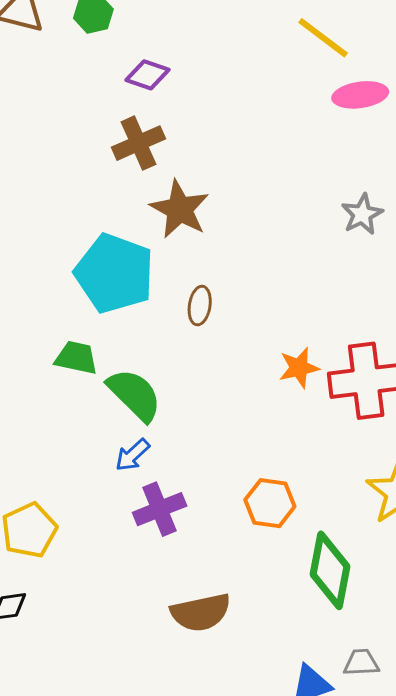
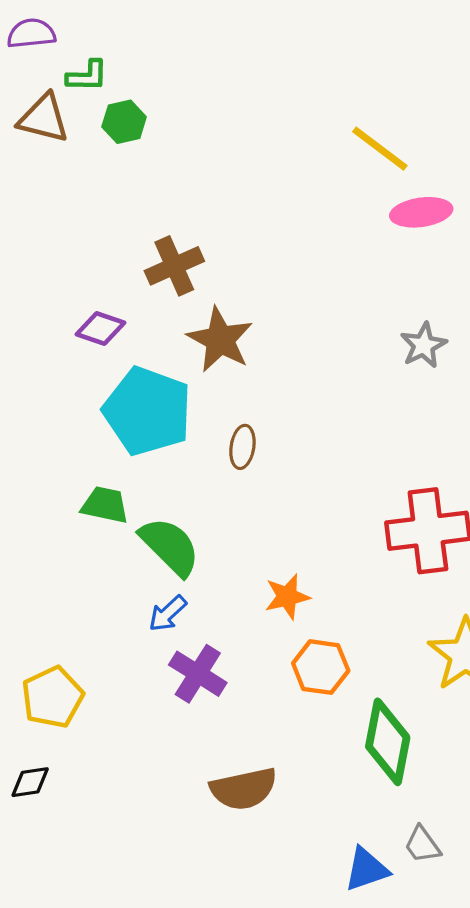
purple diamond: (148, 75) -> (101, 328), moved
orange star: (299, 368) -> (287, 597), moved
purple cross: (160, 509) -> (198, 674), turned -36
gray trapezoid: (361, 663) -> (422, 845), turned -123

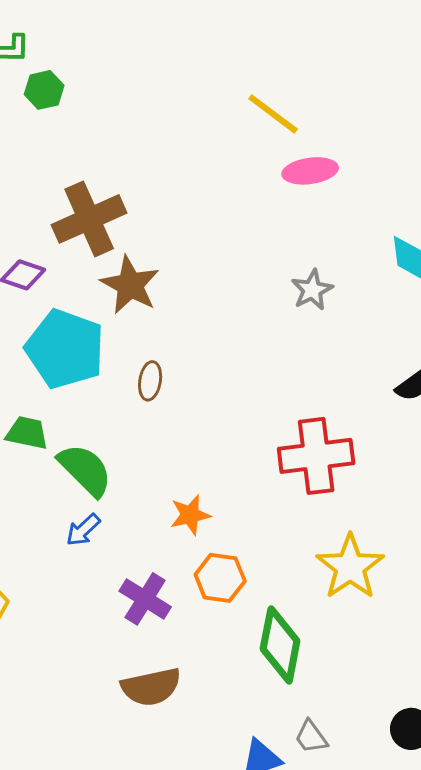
brown cross: (174, 266) -> (89, 219), size x1.4
purple cross: (198, 674) -> (145, 599), moved

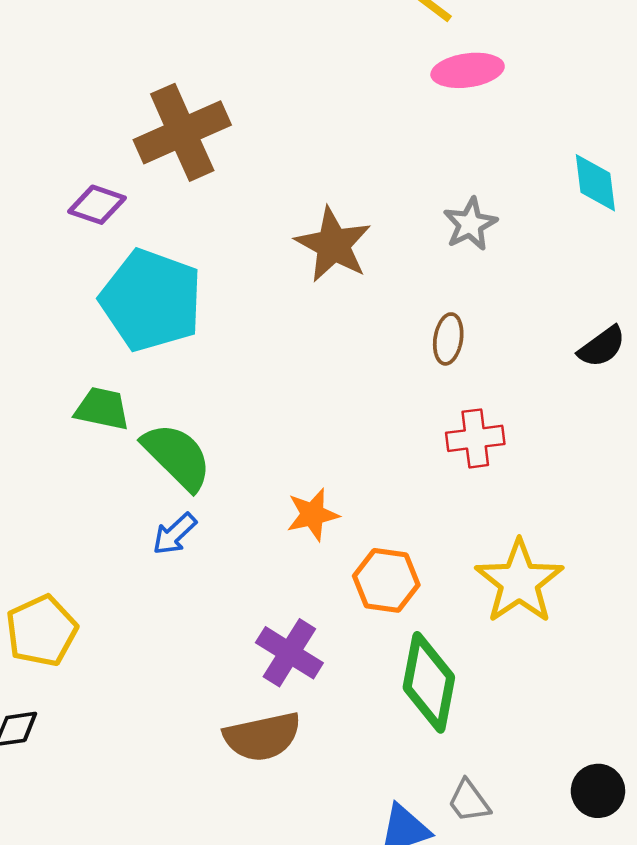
brown star: (130, 285) -> (333, 245), moved
brown ellipse: (150, 381) -> (448, 339), moved
red cross: (316, 456) -> (475, 438), size x0.6
orange hexagon: (220, 578) -> (386, 580), moved
purple cross: (145, 599) -> (289, 653), moved

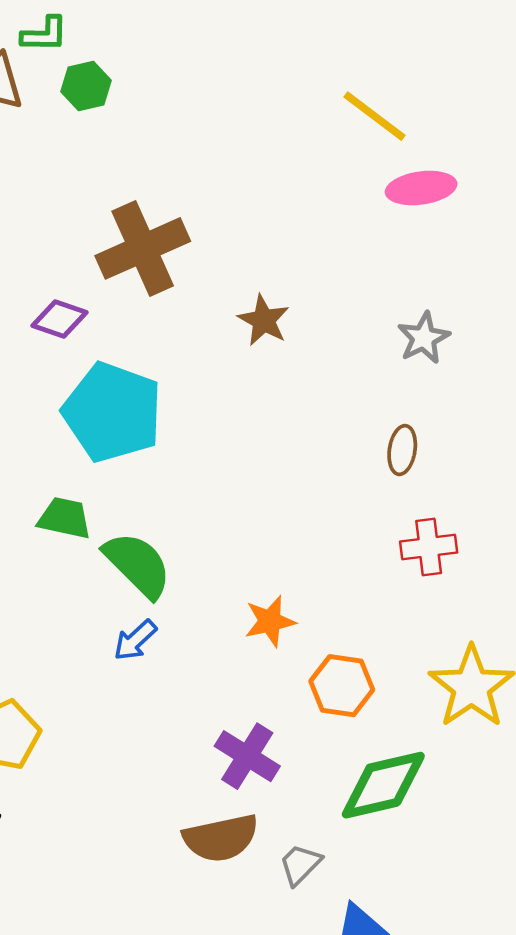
brown star: (333, 245) -> (264, 320), moved, size x0.7
green diamond: (429, 682) -> (383, 785), turned 66
gray trapezoid: (469, 801) -> (300, 864), moved, turned 81

